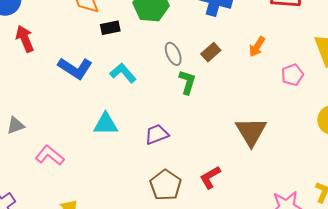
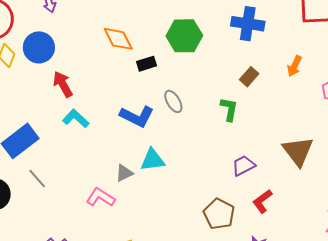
gray ellipse: (173, 54) -> (173, 101), moved
blue L-shape: (75, 68) -> (137, 116), moved
cyan L-shape: (123, 73) -> (76, 119), moved
gray triangle: (16, 125) -> (124, 173), moved
purple trapezoid: (157, 134) -> (243, 166), moved

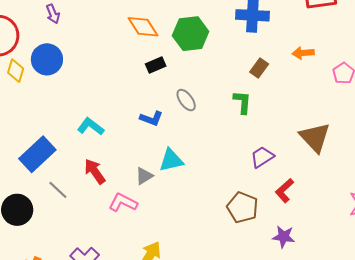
orange diamond: (118, 39) -> (143, 27), moved
orange arrow: (294, 66) -> (303, 53), turned 65
red arrow: (63, 84) -> (95, 171), moved
blue L-shape: (137, 116) -> (151, 118), size x0.7

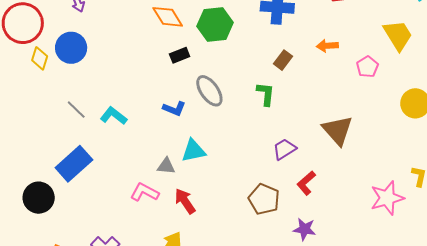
gray ellipse: (186, 100) -> (209, 91), size x1.4
blue rectangle: (37, 154) -> (74, 164), moved
red arrow: (95, 171) -> (185, 201), moved
gray triangle: (144, 176) -> (166, 166), turned 36
gray line: (58, 190) -> (76, 110), moved

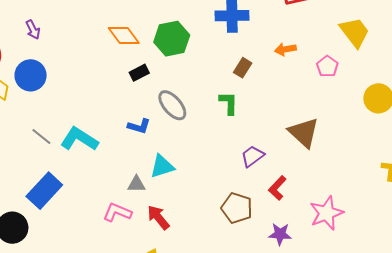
cyan L-shape: (114, 116) -> (79, 139), size x1.4
pink star: (387, 198) -> (326, 213), moved

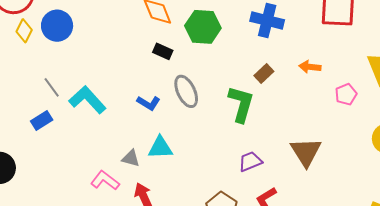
black rectangle: (139, 73) -> (163, 51), turned 36
green L-shape: (229, 103) -> (241, 104), size x1.5
blue rectangle: (44, 191) -> (42, 121), moved, size x0.6

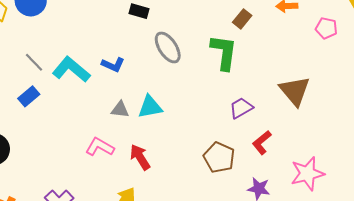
pink pentagon: (346, 94) -> (326, 28), turned -30
blue L-shape: (149, 103) -> (113, 65), moved
gray triangle: (131, 158) -> (120, 110), moved

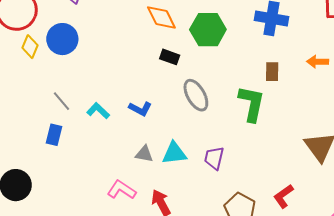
brown rectangle: (242, 19) -> (272, 72), turned -42
cyan L-shape: (71, 70) -> (98, 111), size x0.6
blue rectangle: (29, 96) -> (54, 135), turned -40
purple trapezoid: (241, 108) -> (214, 158), moved, turned -50

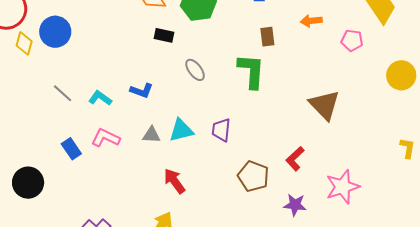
gray ellipse: (196, 95) -> (195, 70), size x0.7
blue rectangle: (54, 135) -> (71, 149), moved, turned -40
pink L-shape: (122, 190) -> (105, 138), moved

